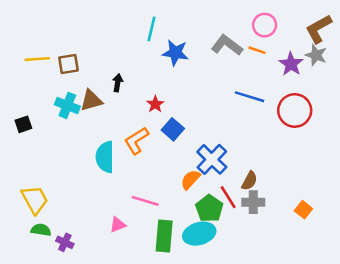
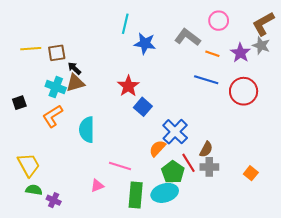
orange line: (257, 50) -> (212, 54), moved
black arrow: (118, 83) -> (74, 68), moved, turned -56
red star: (155, 104) -> (128, 86), size x1.5
orange L-shape: (136, 141) -> (53, 116), moved

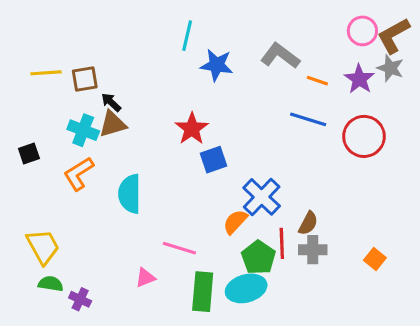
pink circle: (219, 21) -> (362, 31), moved
blue square: (143, 107) -> (214, 160), turned 30
red line: (189, 163) -> (282, 243), turned 30

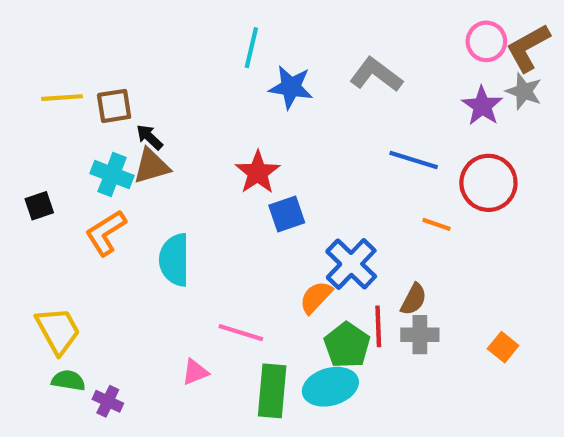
orange line: (317, 81) -> (436, 224), moved

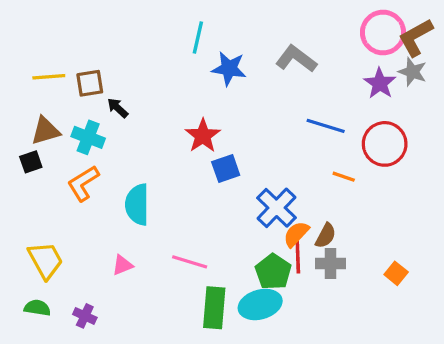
pink circle: (486, 41) -> (383, 33), size x1.4
brown triangle: (152, 166) -> (46, 131), moved
orange semicircle: (316, 297) -> (296, 234), moved
pink triangle: (195, 372) -> (123, 265), moved
green semicircle: (68, 380) -> (37, 308), moved

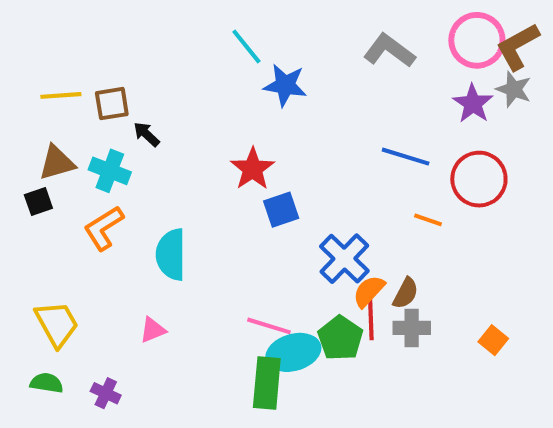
cyan line: (198, 37) -> (246, 46), turned -52
gray L-shape: (296, 59) -> (389, 51), moved
pink line: (190, 262) -> (269, 326), moved
cyan ellipse: (260, 304) -> (293, 352), moved

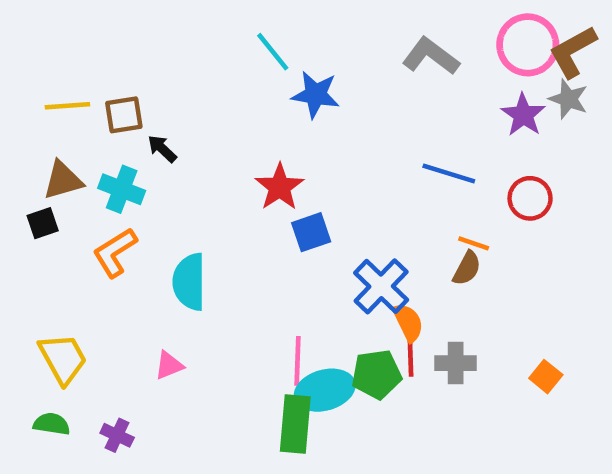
red circle: (479, 179) -> (530, 198), size x0.7
orange semicircle: (369, 291) -> (408, 322), turned 111
brown semicircle: (406, 293) -> (467, 268), moved
pink line: (269, 326) -> (298, 361), turned 75
green pentagon: (340, 338) -> (377, 374), turned 30

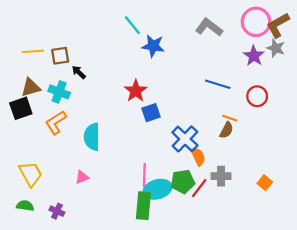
black square: (43, 223) -> (21, 108), size x1.5
red line: (410, 354) -> (199, 188), moved, turned 40

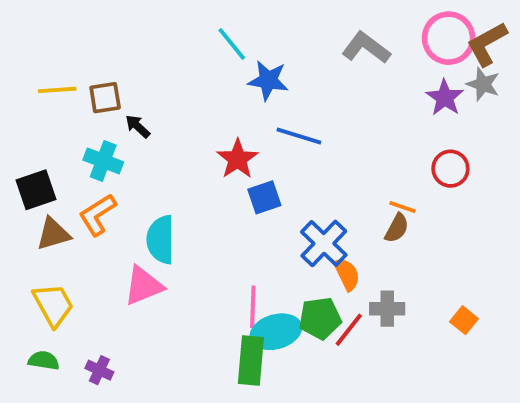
blue line: (218, 84) -> (299, 136), moved
brown triangle: (31, 87) -> (53, 234), moved
pink triangle: (82, 177) -> (143, 286), moved, size x1.6

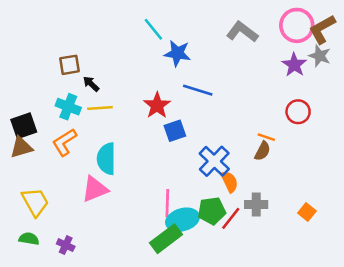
yellow line: (57, 90) -> (100, 108), moved
brown triangle: (53, 234) -> (21, 147), moved
green rectangle: (251, 361) -> (166, 239), turned 48

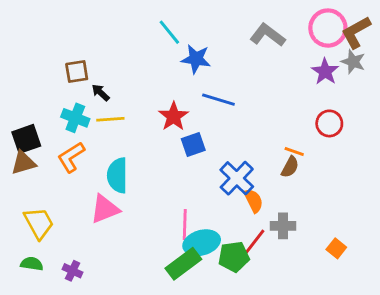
green pentagon: (212, 211) -> (234, 257), moved
orange square: (307, 212) -> (336, 248), moved

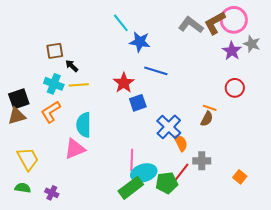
brown L-shape: (356, 32) -> (215, 23), moved

